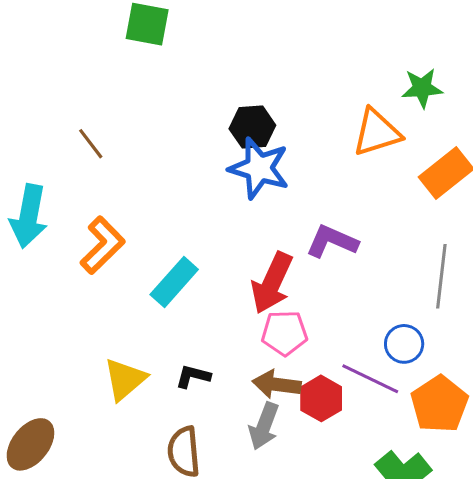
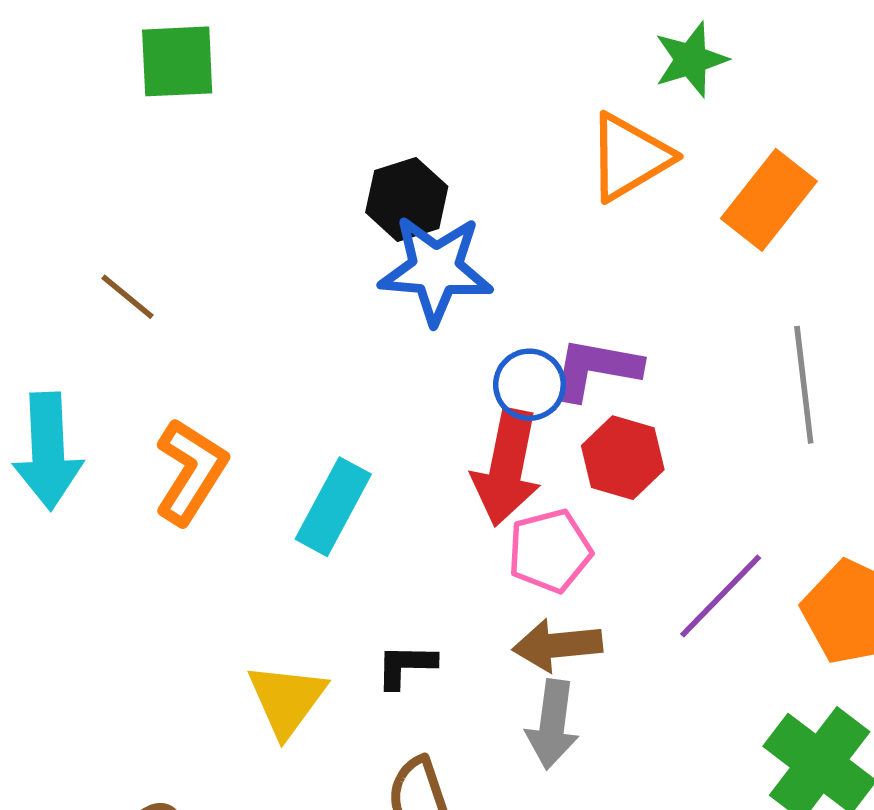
blue circle: (404, 344) -> (530, 385), moved
purple line: (370, 379) -> (721, 596), turned -58
red hexagon: (321, 398) -> (623, 458), moved

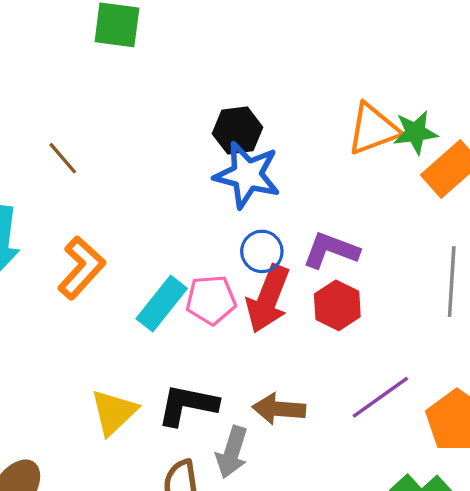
green star: (691, 60) -> (415, 132), moved
blue circle: (530, 385) -> (262, 251), moved
pink pentagon: (550, 551) -> (211, 300), moved
black L-shape: (406, 666) -> (188, 405), size x1.6
gray arrow: (552, 724) -> (232, 452), moved

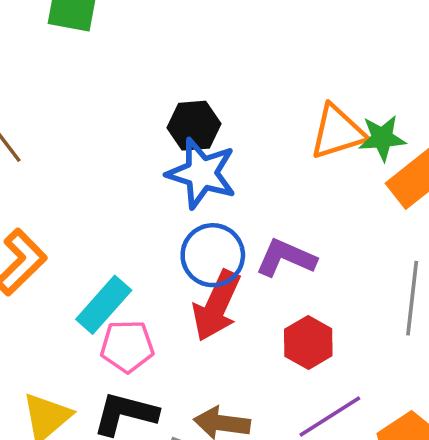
blue circle: (262, 251) -> (213, 255), size x1.4
pink pentagon: (211, 300) -> (127, 346), moved
red hexagon: (337, 305) -> (308, 342), moved

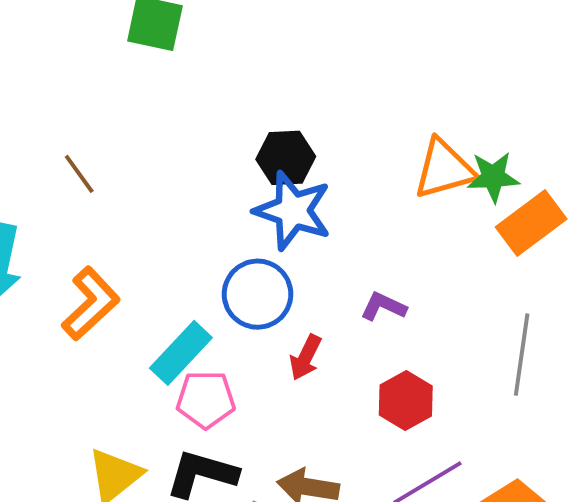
blue circle: (213, 255) -> (258, 294), moved
purple L-shape: (286, 258) -> (383, 307), size x0.7
red arrow: (217, 306) -> (306, 357), size x0.6

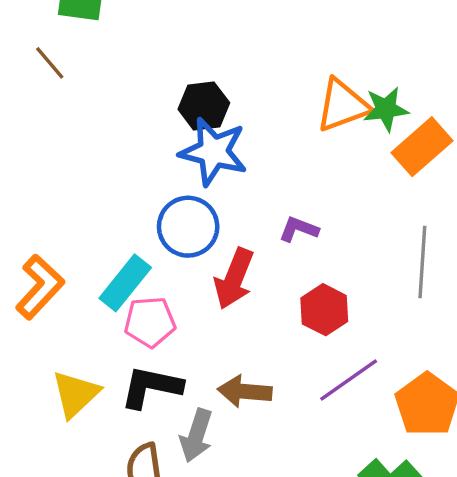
brown line: (79, 174) -> (50, 63), moved
orange L-shape: (91, 304) -> (40, 287), moved
red arrow: (306, 357) -> (234, 279), size x1.5

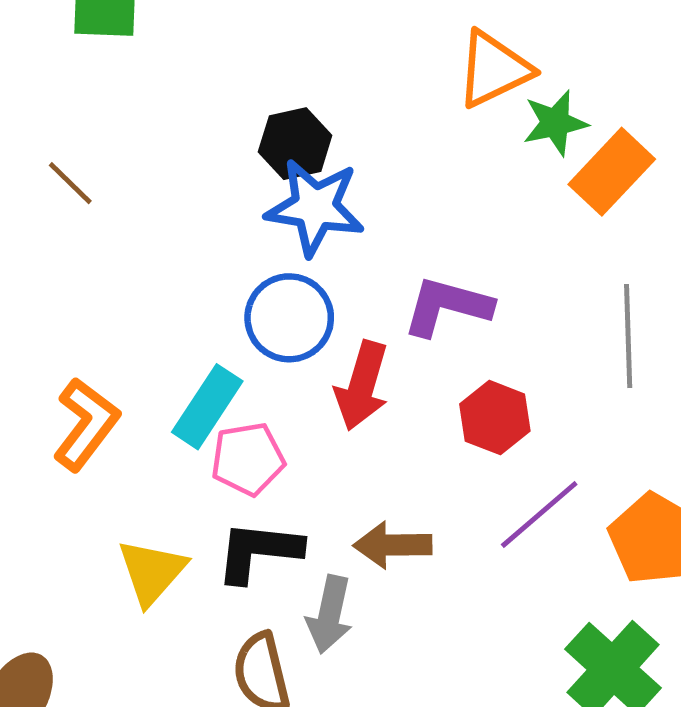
brown line: (50, 63) -> (70, 183), moved
orange triangle: (343, 105) -> (494, 69), moved
purple L-shape: (299, 229) -> (447, 306), size x1.6

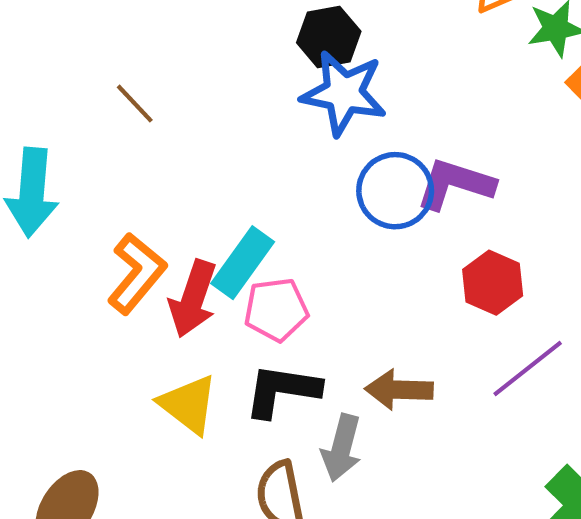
brown line: (70, 183) -> (135, 104), moved
blue circle: (289, 318) -> (395, 191), moved
red arrow: (362, 386) -> (193, 299), moved
yellow triangle: (152, 572) -> (188, 404), turned -36

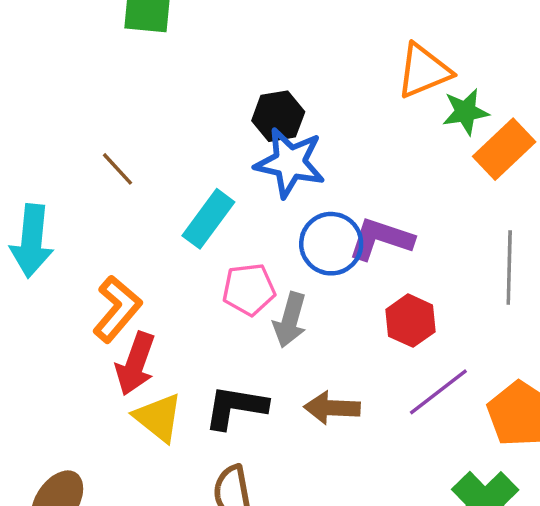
cyan rectangle: (243, 263) -> (208, 219), moved
red arrow: (193, 299) -> (135, 364), moved
pink pentagon: (276, 310) -> (249, 289), moved
gray arrow: (342, 448) -> (290, 320), moved

